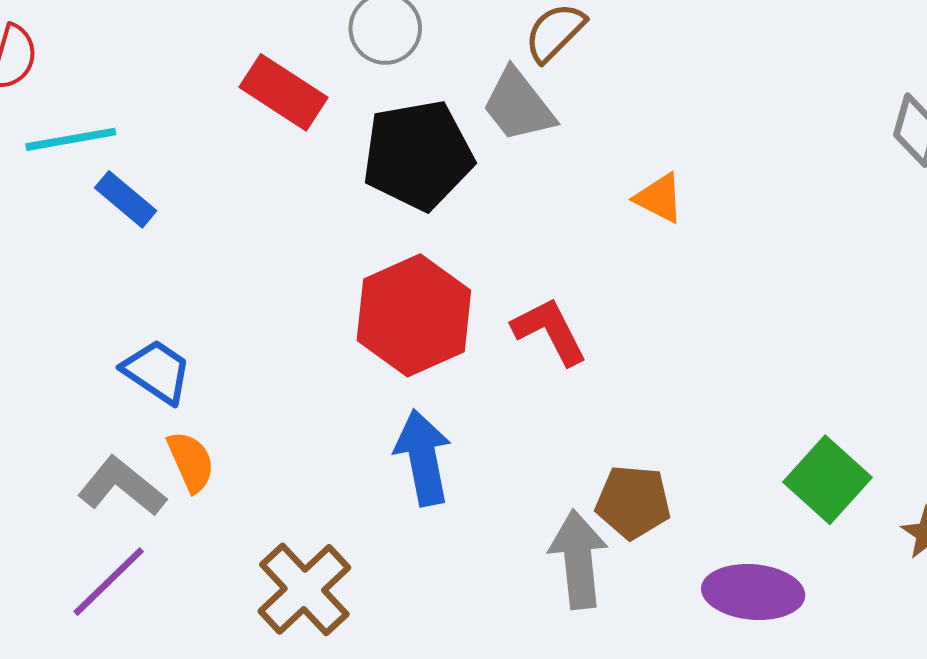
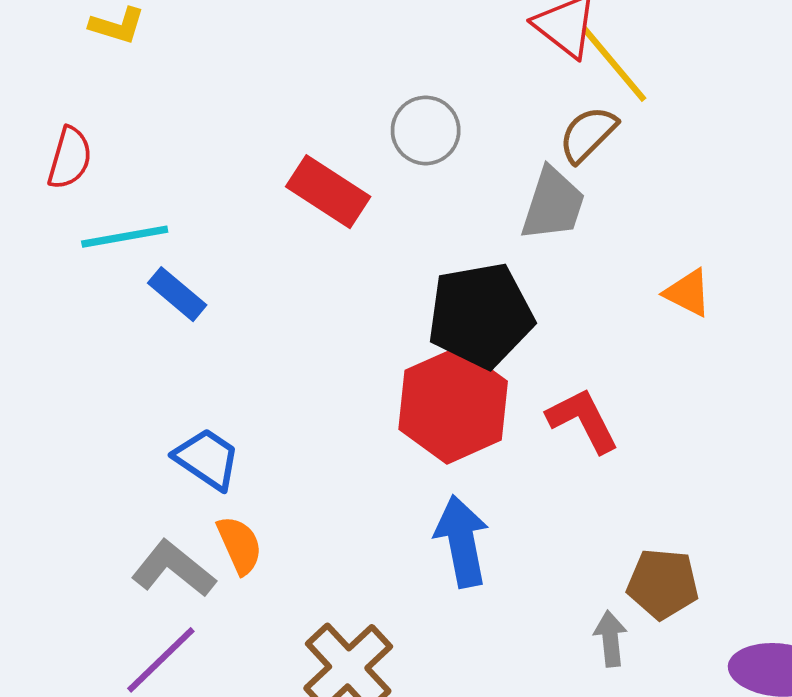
gray trapezoid: (518, 105) -> (553, 204), turned -124
black pentagon: (418, 155) -> (481, 315), moved
gray arrow: (578, 559) -> (610, 639), size x0.6

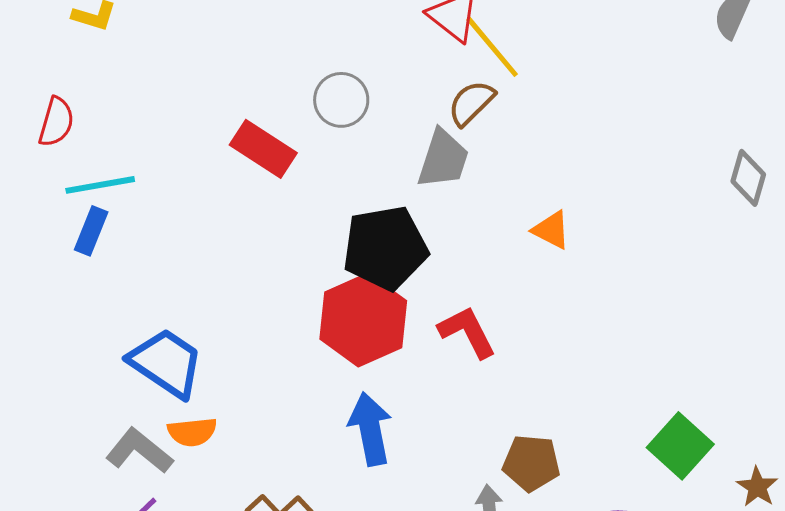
blue rectangle: (177, 294) -> (91, 231), moved, turned 72
blue trapezoid: (207, 459) -> (166, 363), size x1.4
orange semicircle: (240, 545) -> (192, 432), turned 108

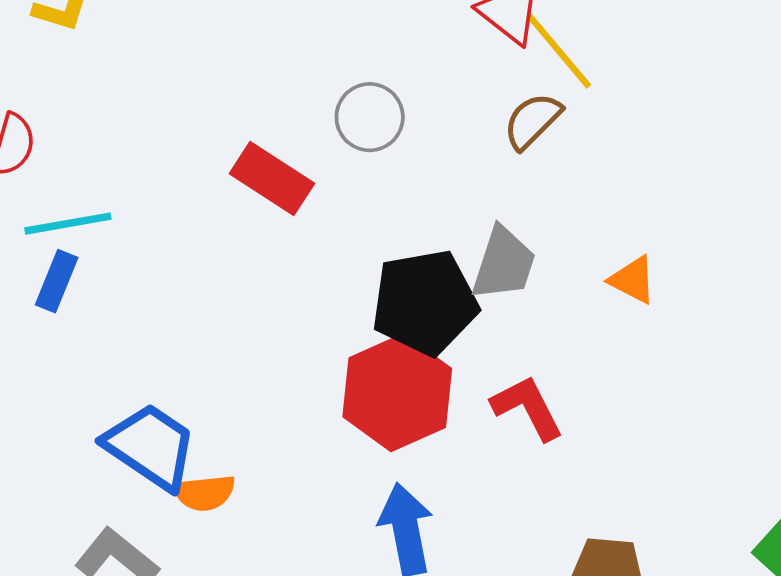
gray trapezoid: (443, 159) -> (504, 264), moved
orange semicircle: (192, 432) -> (204, 493), moved

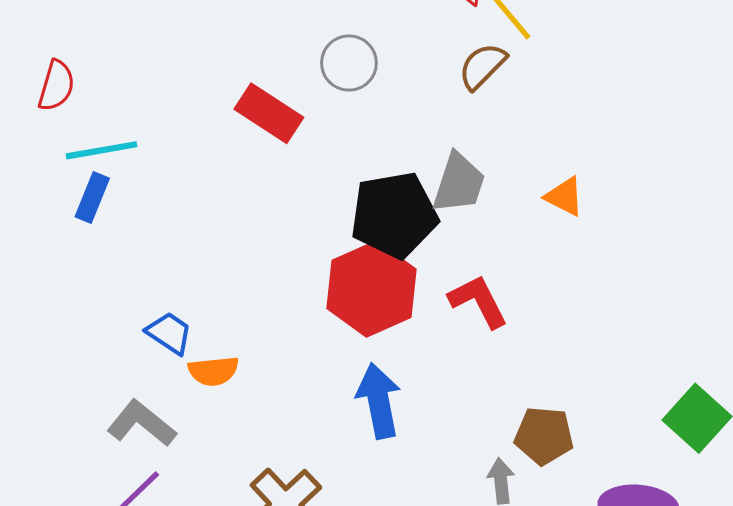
blue trapezoid: (151, 446) -> (169, 333), size x0.6

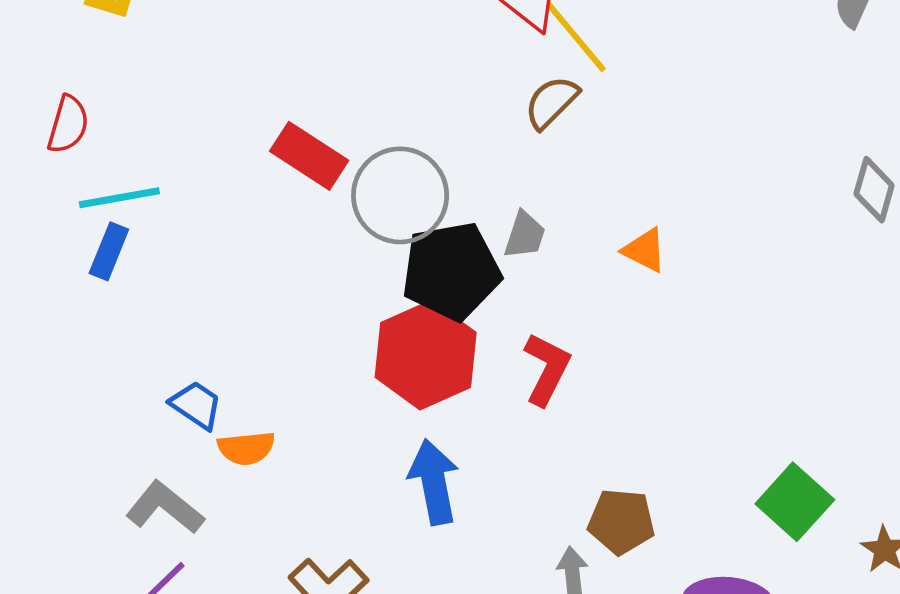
gray circle: (349, 63) -> (400, 195), moved, size x1.5
gray trapezoid: (459, 183) -> (525, 235), size x0.7
red L-shape: (478, 301) -> (547, 369), turned 54

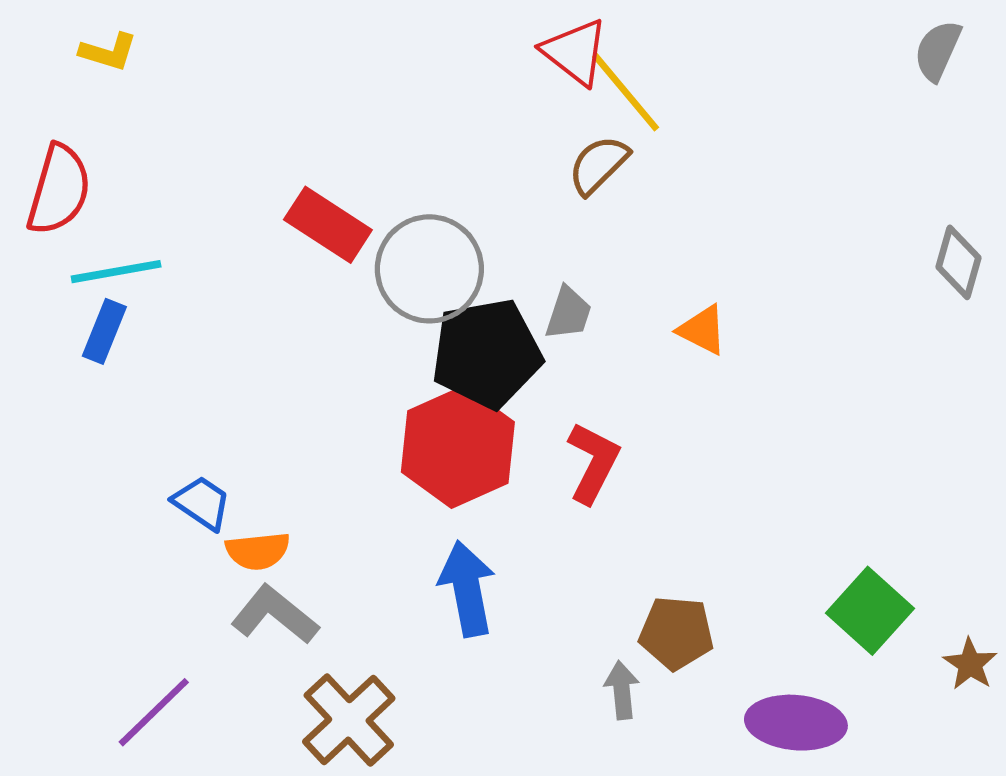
red semicircle: (68, 124) -> (59, 190), size x1.4
gray L-shape: (165, 508) -> (275, 615), moved

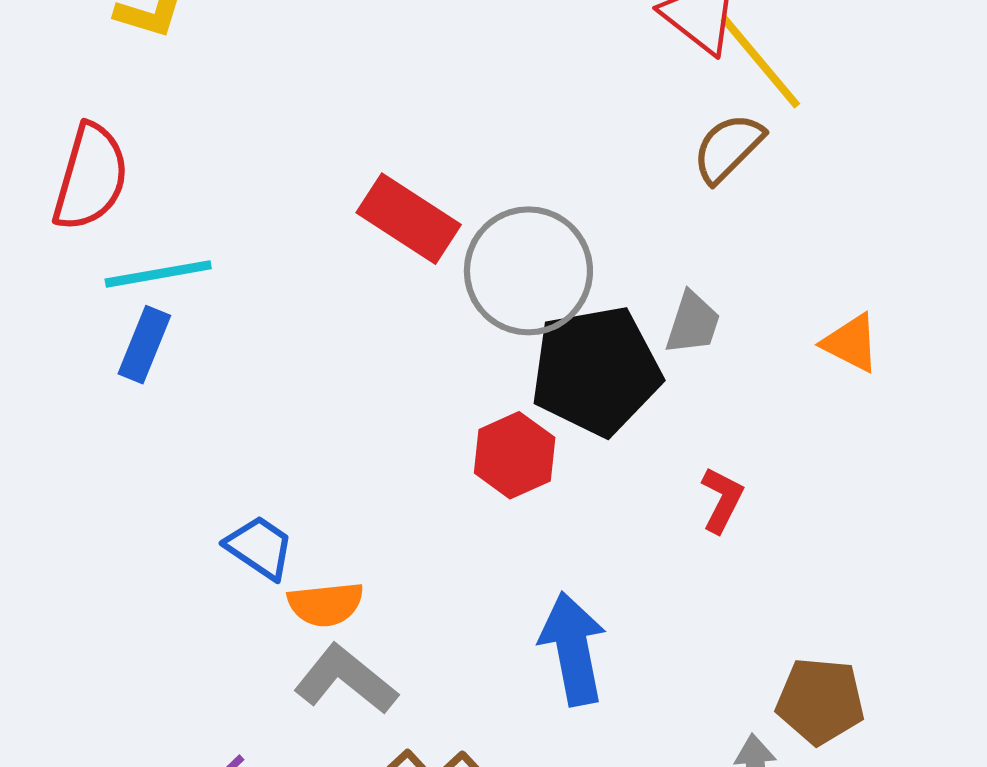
red hexagon: (458, 447) -> (515, 455), moved, size x0.6
red L-shape: (593, 463) -> (722, 500), size x0.7

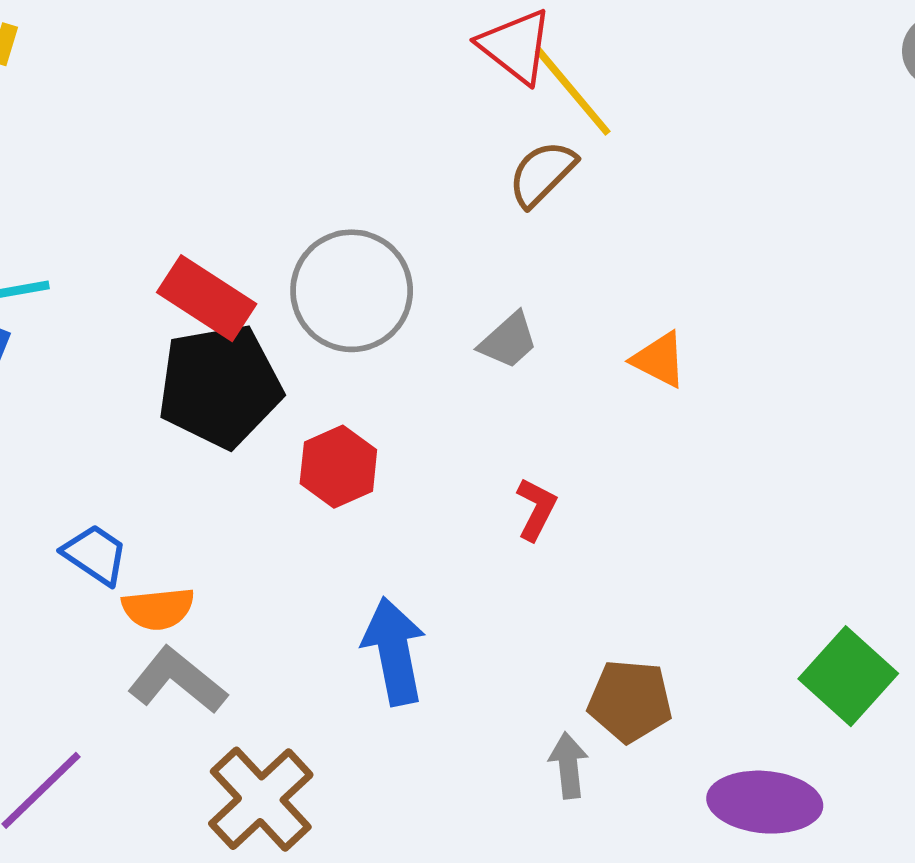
red rectangle: (409, 219) -> (207, 298), moved
gray trapezoid: (693, 323) -> (508, 341), turned 30
black pentagon: (596, 371) -> (220, 386), moved

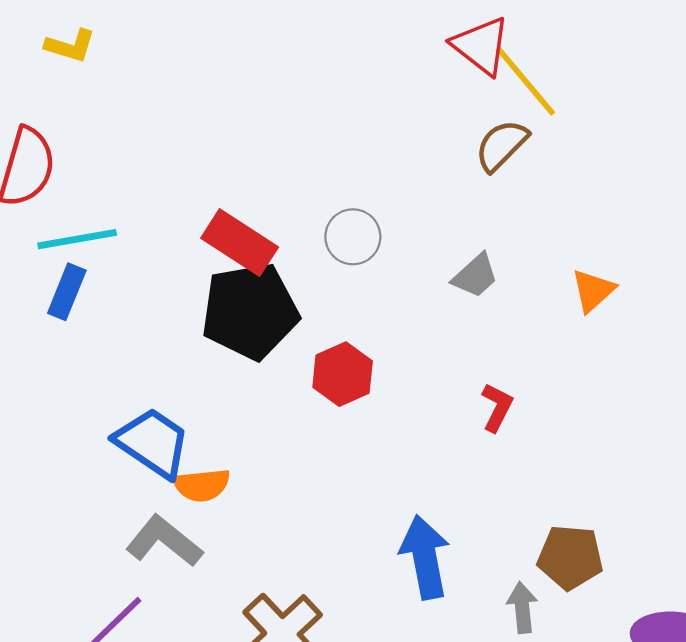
gray circle: (352, 291) -> (353, 237), size x0.6
orange triangle: (659, 360) -> (593, 291), turned 51
blue trapezoid: (95, 554) -> (153, 443), size x1.5
blue arrow: (394, 651) -> (425, 557), moved
gray L-shape: (177, 680) -> (164, 541), moved

